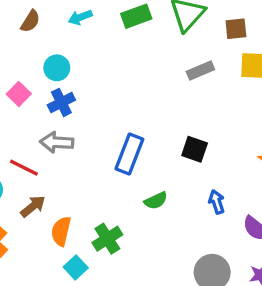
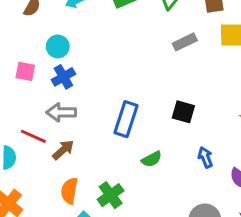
pink square: (19, 94) -> (25, 71), turned -30
brown arrow: (33, 206) -> (63, 150), moved

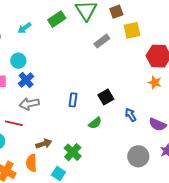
black square: (183, 112) -> (106, 97), moved, turned -35
blue rectangle: (126, 119) -> (73, 100), size x0.6
brown arrow: (63, 150) -> (44, 144), moved, turned 35
orange semicircle: (69, 191) -> (31, 163), moved

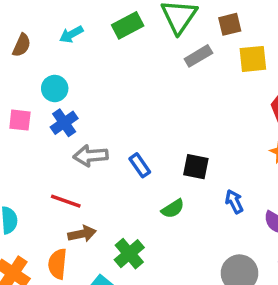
gray rectangle: (102, 41) -> (198, 56), moved
black square: (106, 97) -> (196, 167), turned 35
blue rectangle: (73, 100) -> (140, 165), turned -48
gray arrow: (29, 104) -> (91, 156), moved
red line: (14, 123) -> (66, 201), moved

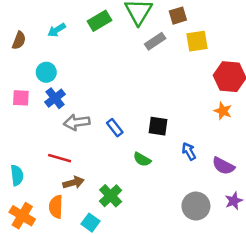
green semicircle: (173, 209) -> (142, 159), turned 66

